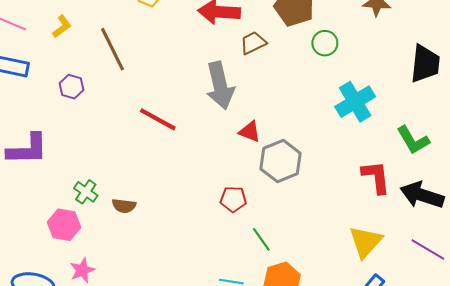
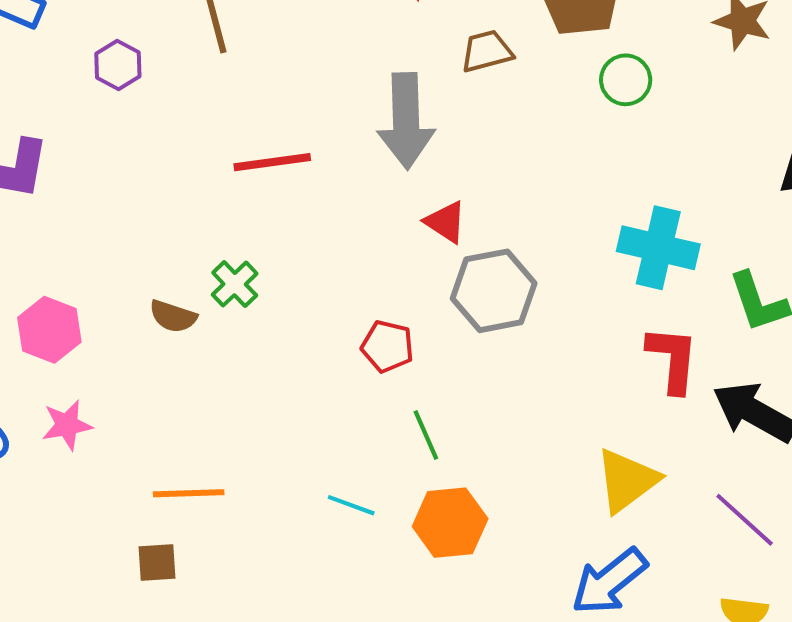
cyan cross: (355, 102) -> (658, 248), moved, turned 33
red line: (158, 119) -> (272, 162), turned -48
green cross: (86, 192) -> (235, 284), moved

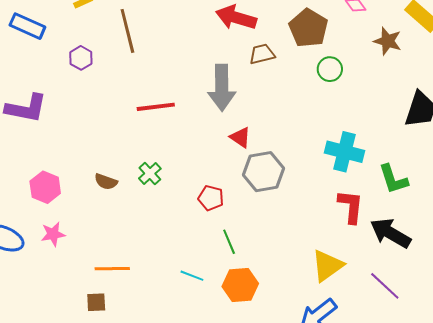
green cross: (235, 284) -> (150, 174), moved

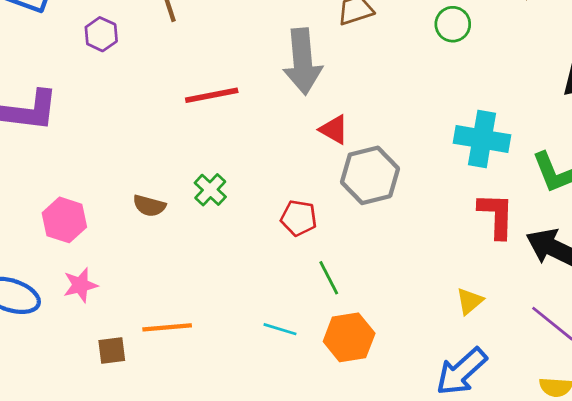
yellow triangle: (327, 266) -> (470, 301), size x0.6
brown square: (96, 302) -> (112, 351), moved

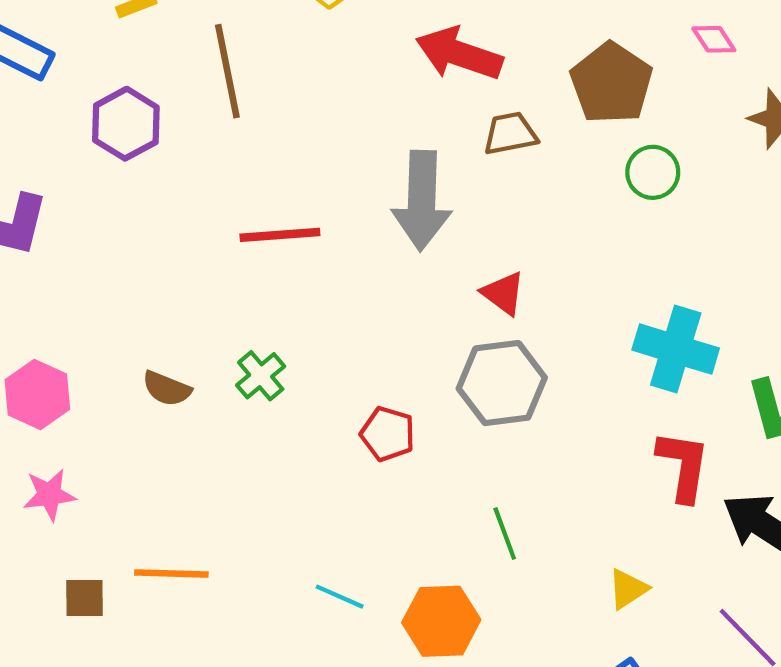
purple hexagon: (101, 34) -> (126, 124), size x1.4
red triangle: (334, 130) -> (503, 293), moved
green line: (329, 278) -> (505, 533), moved

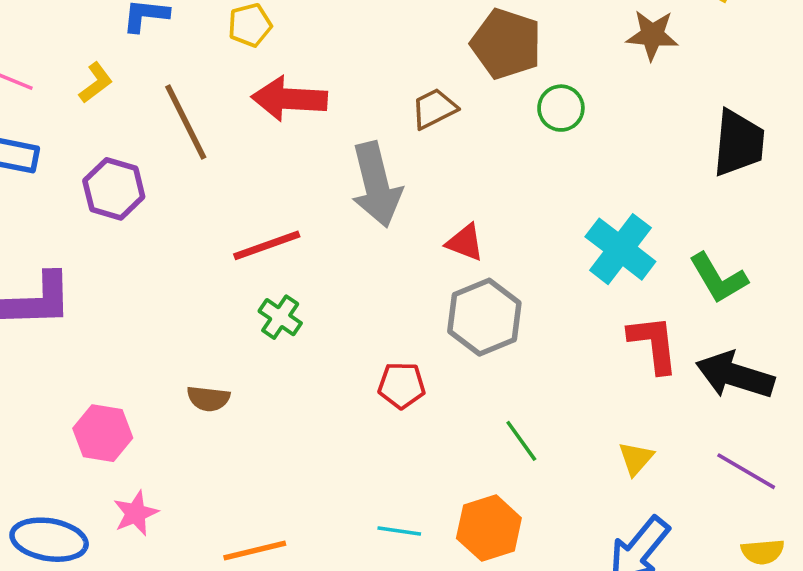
red arrow: (459, 54) -> (289, 99), moved
cyan cross: (676, 349) -> (620, 249), turned 36
green cross: (261, 376) -> (280, 317), moved

